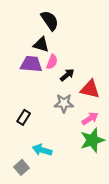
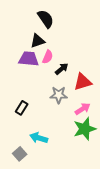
black triangle: (41, 44) -> (38, 41), turned -35
red triangle: (90, 89) -> (83, 82), turned -30

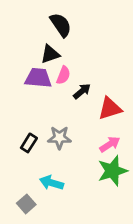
gray star: (59, 95) -> (59, 138), moved

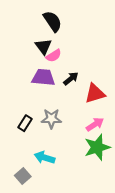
black triangle: (50, 54) -> (43, 46), turned -48
pink semicircle: (63, 75) -> (54, 56), moved, turned 35
purple trapezoid: (38, 78) -> (43, 77), moved

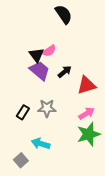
black semicircle: (53, 21) -> (64, 14), moved
black triangle: (43, 46) -> (36, 55), moved
purple trapezoid: (43, 77) -> (40, 71), turned 35

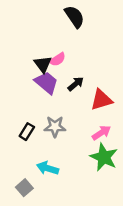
green star: (89, 134) -> (104, 157), turned -30

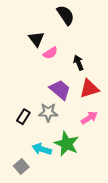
black triangle: (43, 64) -> (36, 39), moved
purple trapezoid: (46, 83) -> (60, 90), moved
black arrow: (76, 84) -> (78, 63), moved, turned -72
green star: (104, 157) -> (67, 144), moved

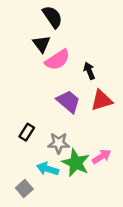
black semicircle: (66, 15) -> (52, 17), moved
pink semicircle: (50, 53) -> (57, 60), size x1.5
gray star: (48, 112) -> (59, 143), moved
pink arrow: (89, 118) -> (102, 157), moved

